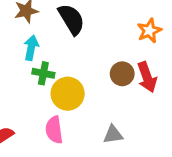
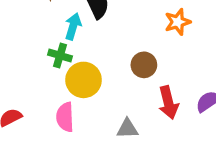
cyan arrow: (31, 48) -> (73, 26), moved
red arrow: (147, 77) -> (168, 103), moved

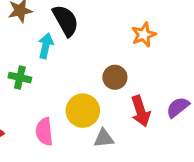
green cross: (60, 56) -> (20, 78), moved
yellow circle: (84, 80) -> (83, 111), moved

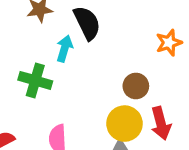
green cross: (20, 78) -> (35, 80), size x1.4
yellow circle: (83, 111) -> (124, 124), moved

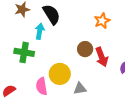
red arrow: (161, 123) -> (102, 57), moved
yellow circle: (124, 124) -> (60, 74), moved

